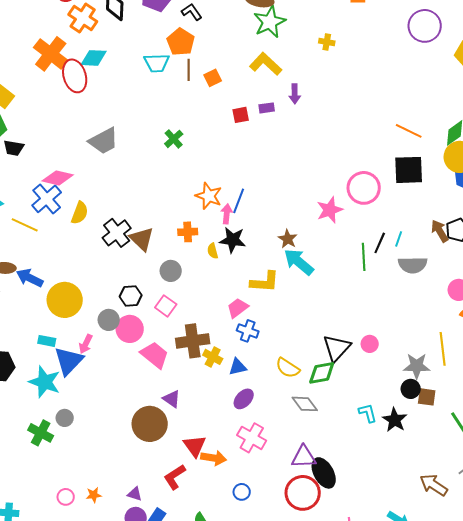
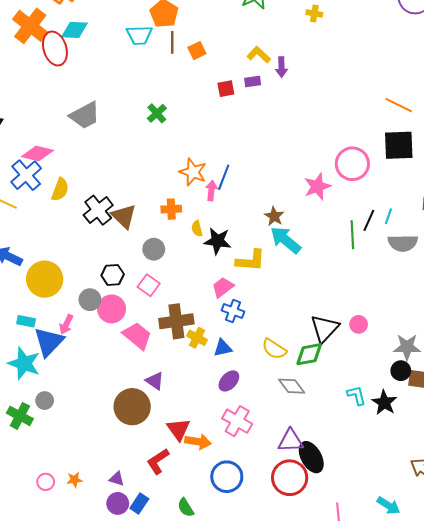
yellow L-shape: (266, 64) -> (259, 55), moved, size x0.7
black star: (233, 240) -> (218, 241), moved
blue circle: (242, 492) -> (227, 477), size x1.8

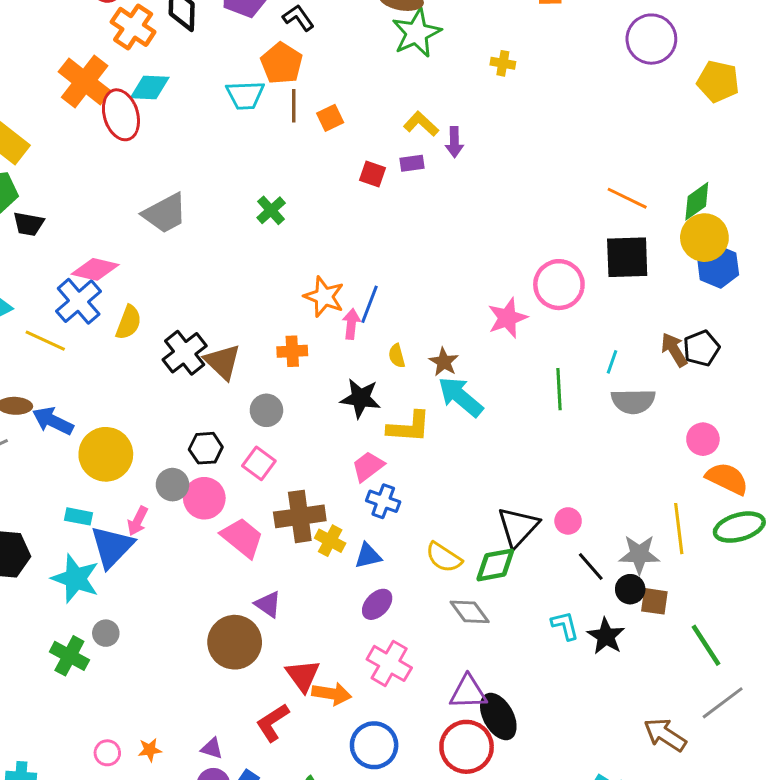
red square: (226, 89) -> (373, 174), turned 30
black line: (369, 220) -> (591, 566), moved, turned -65
yellow semicircle: (197, 229) -> (397, 356), moved

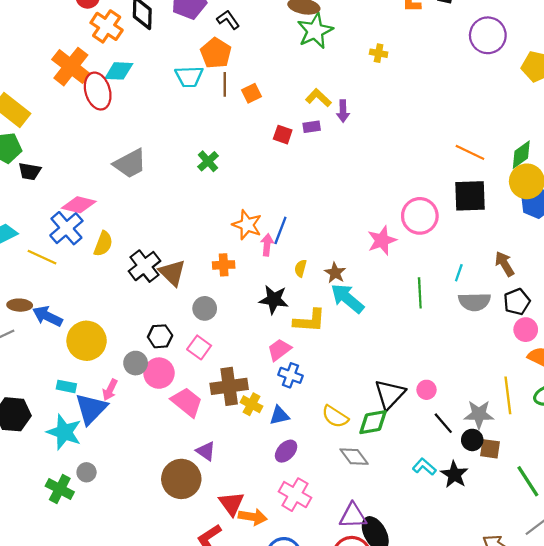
black pentagon: (701, 348) -> (517, 302), moved
yellow semicircle: (397, 356) -> (301, 268), turned 30
cyan L-shape: (565, 626) -> (424, 467), turned -35

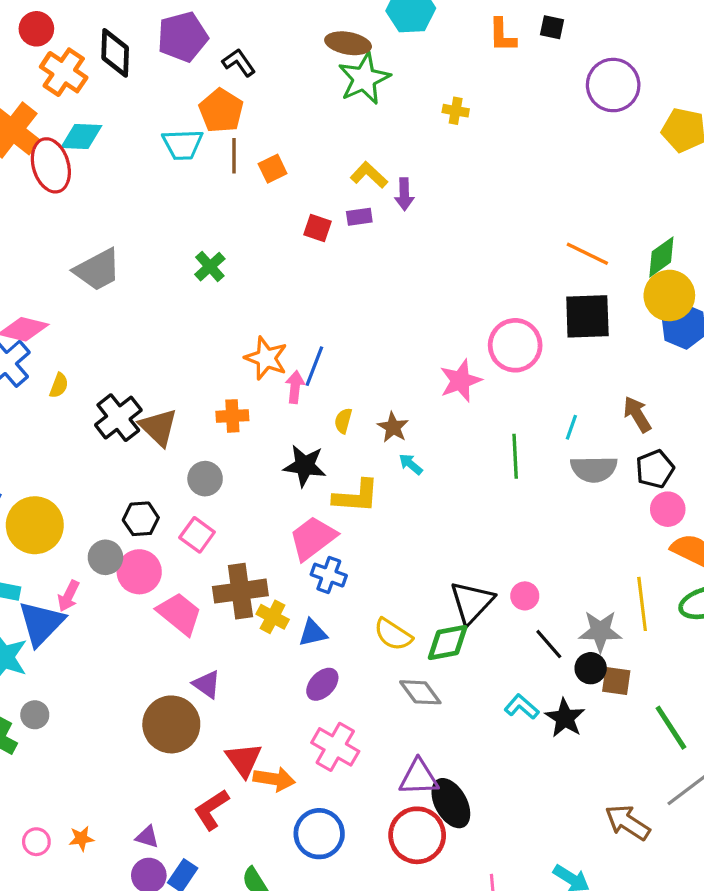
yellow semicircle: (103, 244) -> (59, 385), size x0.7
cyan arrow: (347, 298) -> (411, 464), size x0.5
pink trapezoid: (279, 350) -> (313, 538), size x1.4

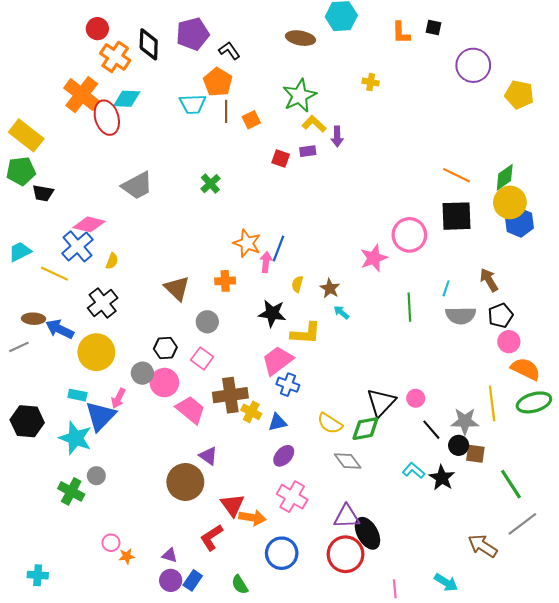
green star: (364, 79) -> (299, 96), moved
black cross: (118, 418) -> (103, 303), moved
pink circle: (36, 842) -> (111, 543), moved

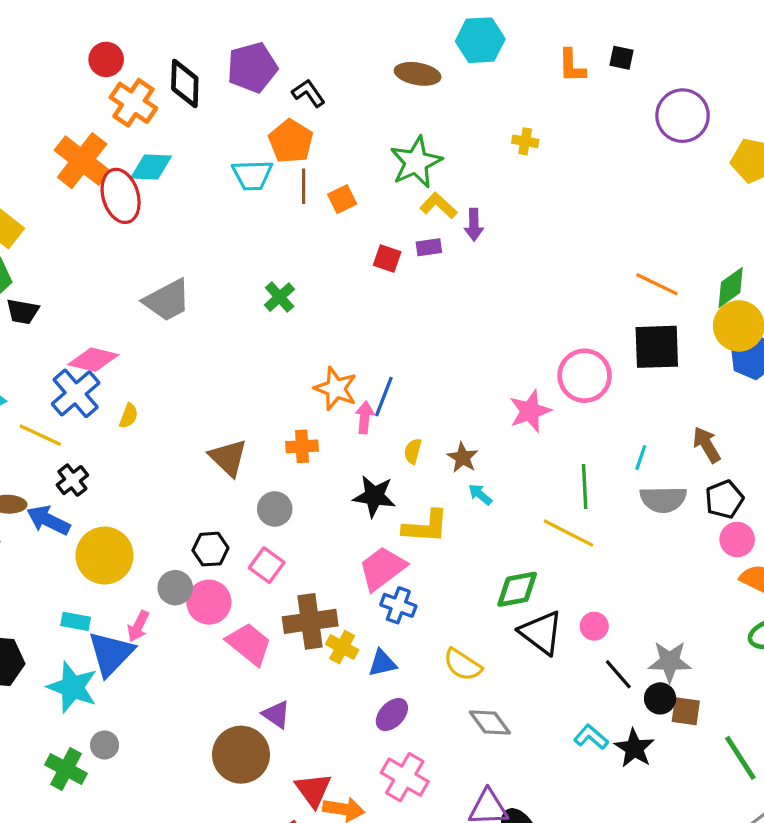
black cross: (103, 303) -> (72, 480), moved, size x0.7
black triangle: (381, 402) -> (541, 633), turned -36
yellow line: (492, 403) -> (569, 533), moved, turned -56
green diamond: (365, 429) -> (517, 589), moved

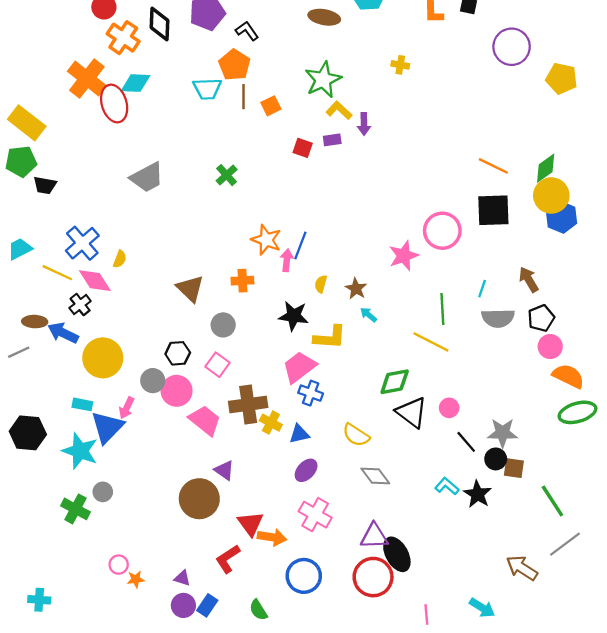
pink diamond: (93, 360) -> (95, 281), moved, turned 44

